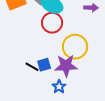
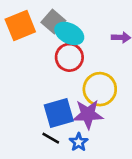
blue square: (44, 65) -> (59, 113), size x1.6
black line: (32, 67) -> (51, 138), moved

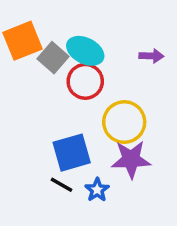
gray square: (53, 22) -> (53, 58), moved
purple star: (88, 114) -> (131, 159), moved

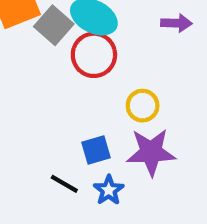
yellow circle: (124, 122) -> (143, 106), size x0.6
blue square: (72, 153) -> (96, 150), moved, size x0.6

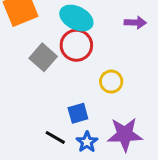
gray square: (54, 25) -> (43, 57), moved
purple star: (151, 152) -> (125, 134), moved

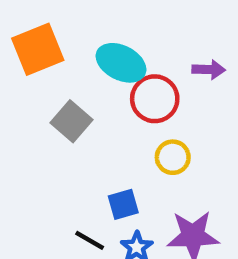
red circle: (76, 45) -> (155, 99), moved

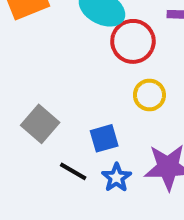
gray square: (72, 121) -> (40, 124), moved

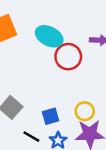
yellow circle: (149, 95) -> (85, 111), moved

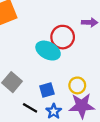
cyan ellipse: (49, 36) -> (48, 51), moved

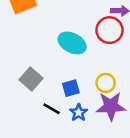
red circle: (63, 37) -> (110, 30), moved

